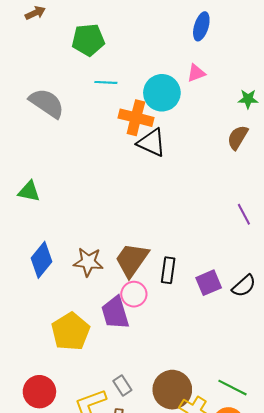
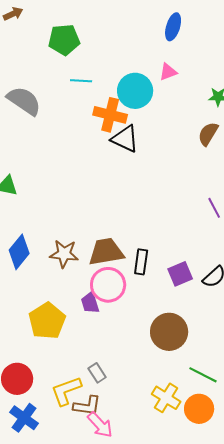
brown trapezoid: (132, 260) -> (106, 252), turned 45
pink circle: (134, 294) -> (108, 285), size x1.4
purple trapezoid: (115, 313) -> (90, 303), size x0.7
brown circle: (172, 390) -> (169, 332), moved

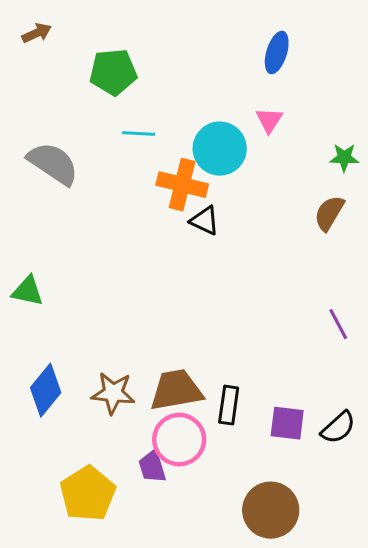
pink triangle: (168, 72) -> (269, 120), turned -36
black triangle: (125, 139) -> (205, 221), size x0.7
purple square: (180, 274) -> (287, 423), turned 30

